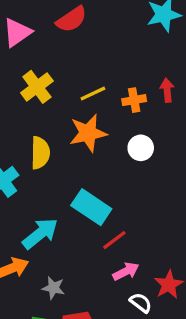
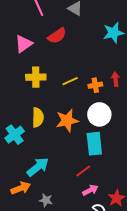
yellow cross: (37, 87) -> (36, 77), turned 36
orange star: (88, 133) -> (67, 120), moved
white circle: (141, 148) -> (99, 114), size x1.5
cyan rectangle: (91, 207) -> (94, 144), moved, turned 50

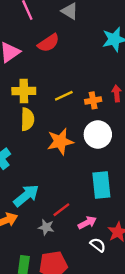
yellow semicircle: (38, 117) -> (27, 119), moved
cyan rectangle: (94, 144) -> (101, 185), moved
red line: (83, 171) -> (61, 210), moved
gray star: (46, 200) -> (46, 227), moved

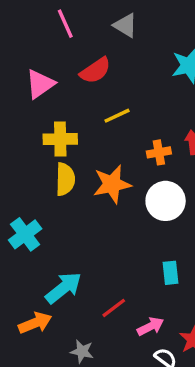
yellow line: (64, 96) -> (117, 116), moved
orange star: (60, 142) -> (112, 184), moved
cyan rectangle: (101, 185) -> (171, 273), size x0.6
gray star: (46, 227) -> (82, 351), moved

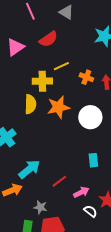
yellow cross: (60, 139) -> (42, 81), moved
orange cross: (159, 152) -> (86, 77), moved, turned 32

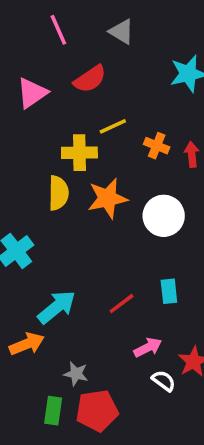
red line: (59, 181) -> (122, 304), moved

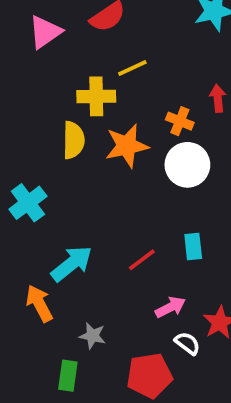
orange cross: (157, 146) -> (180, 121), moved
orange arrow: (27, 344) -> (39, 303), turned -96
red pentagon: (97, 411) -> (149, 376), moved

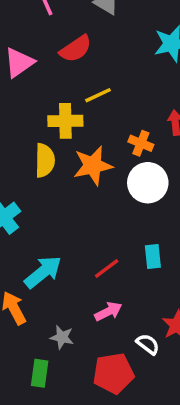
pink arrow: (170, 307) -> (108, 311), moved

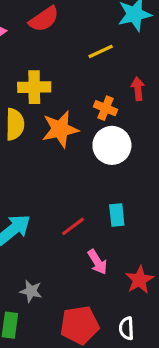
yellow line: (98, 95) -> (101, 51), moved
pink arrow: (108, 311) -> (97, 262), moved, turned 85
white semicircle: (148, 344) -> (126, 328), moved, turned -130

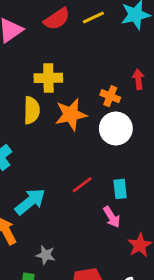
yellow line: (101, 51) -> (93, 18), moved
red line: (73, 226) -> (82, 185), moved
pink arrow: (97, 262) -> (112, 217), moved

